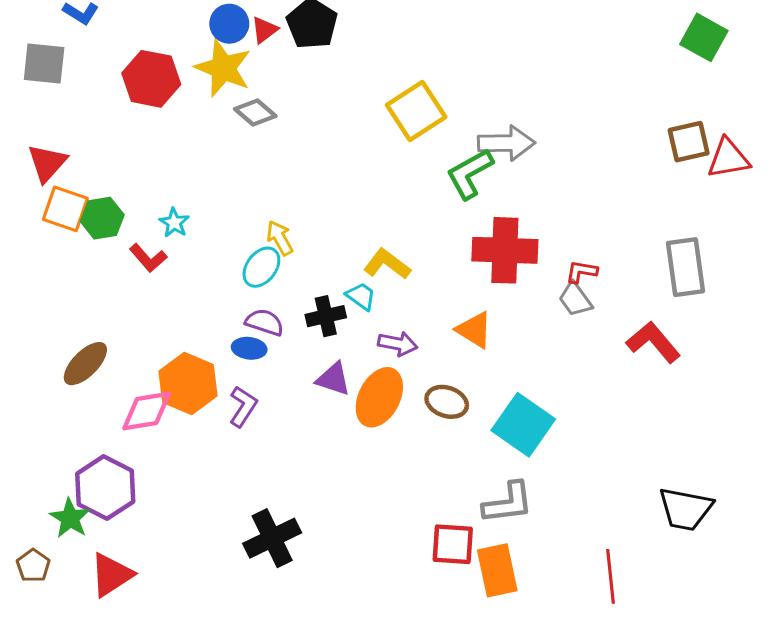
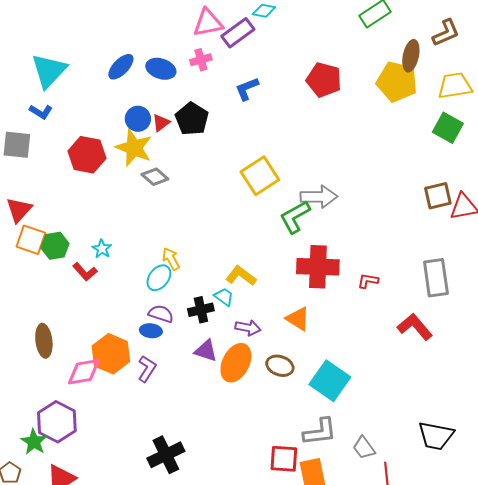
gray trapezoid: (575, 299) -> (364, 448), moved
brown ellipse: (85, 364) -> (44, 341), turned -52

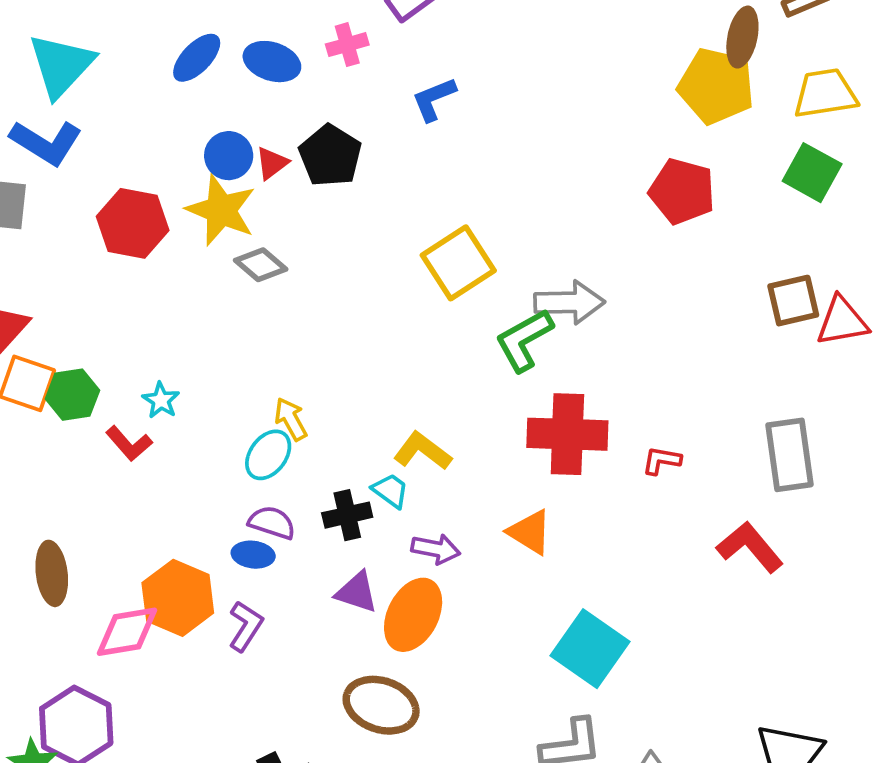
red pentagon: (324, 80) -> (682, 191), moved
blue L-shape: (41, 112) -> (46, 142), size x1.6
brown ellipse: (280, 366) -> (381, 705), moved, size x1.4

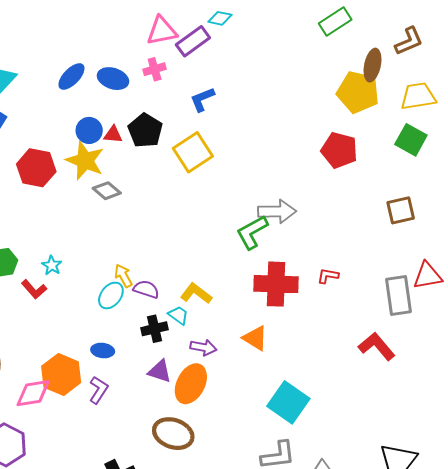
red triangle: (272, 163) -> (113, 135), turned 42
yellow square: (458, 263) -> (193, 152), moved
red triangle: (842, 321) -> (428, 276), moved
red L-shape: (662, 460) -> (328, 276), moved
purple semicircle: (272, 523) -> (146, 289), moved

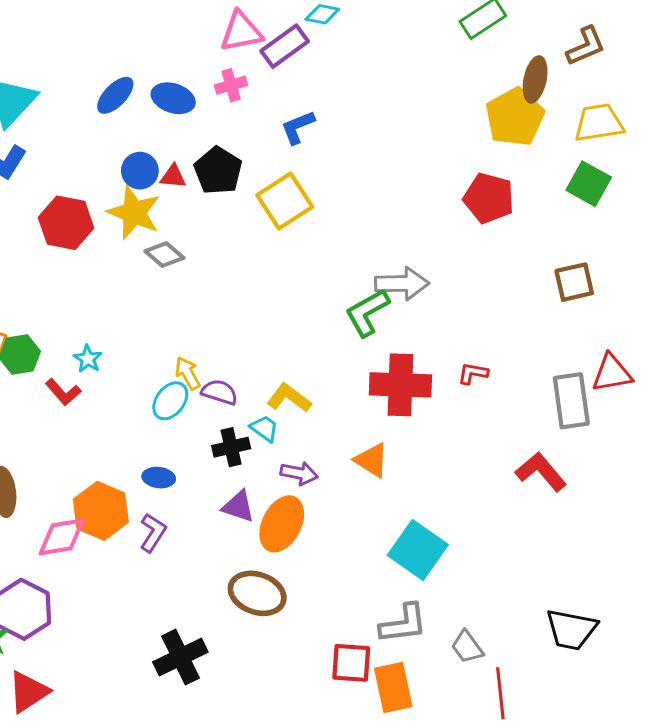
yellow pentagon: (358, 92) -> (515, 117), turned 30

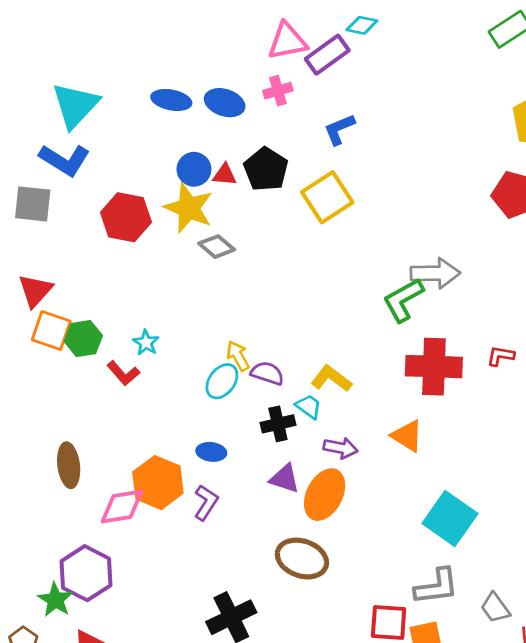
blue ellipse: (115, 95) -> (171, 100), turned 57

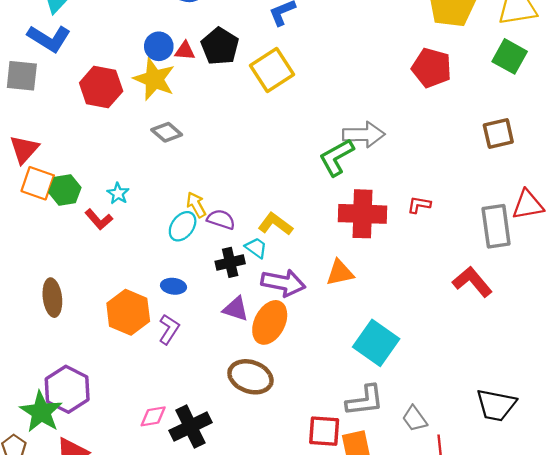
gray diamond: (217, 247) -> (167, 132), moved
orange triangle: (407, 436) -> (340, 273), turned -44
purple arrow: (341, 448) -> (283, 283), size x1.5
pink diamond: (122, 507) -> (153, 416), moved, size x0.7
green star: (55, 600) -> (41, 412), size x1.4

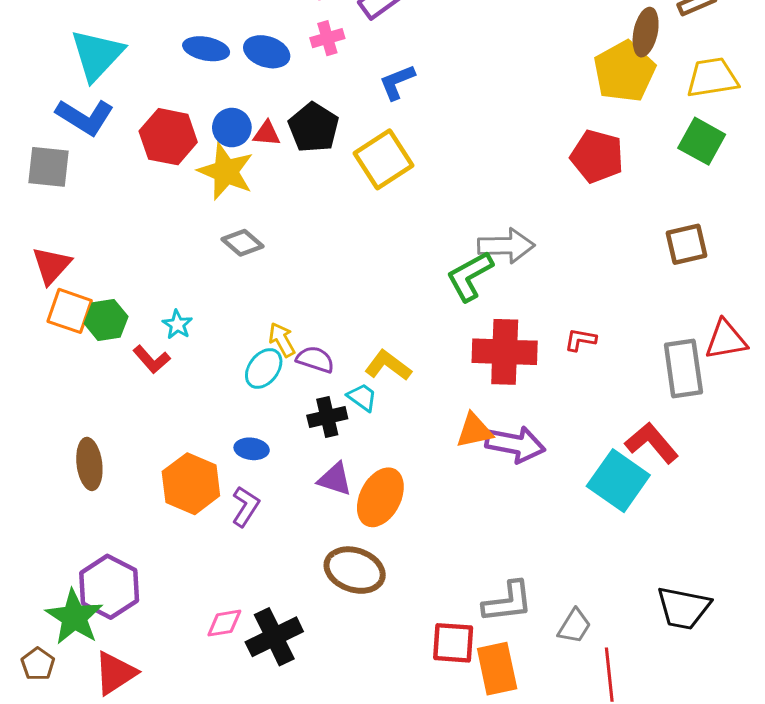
red hexagon: (101, 87) -> (168, 137), moved
purple arrow: (283, 283) -> (515, 444), moved
cyan square: (376, 343) -> (618, 481), moved
gray trapezoid: (415, 419) -> (574, 626), turned -112

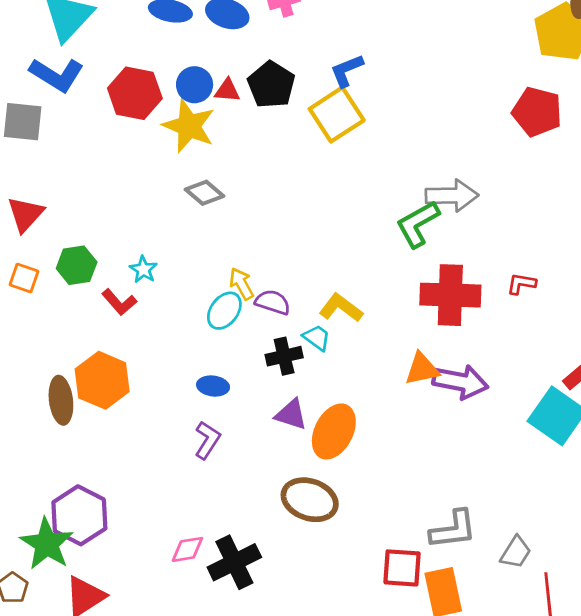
blue L-shape: (397, 82) -> (347, 71), moved
orange square: (70, 311) -> (24, 278), moved, size x0.7
orange hexagon: (191, 484) -> (102, 380), moved

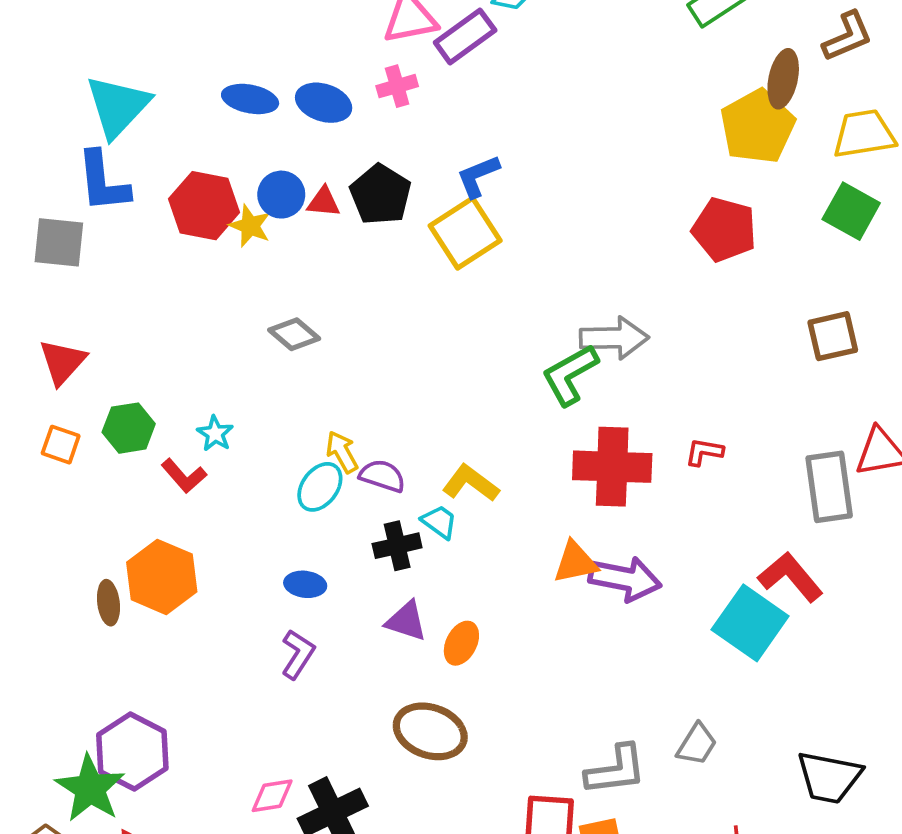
blue L-shape: (57, 75) -> (103, 182), turned 52
yellow star: (189, 126) -> (250, 226), moved, size x0.6
brown ellipse: (61, 400) -> (108, 603), size x0.7
orange ellipse: (334, 431) -> (461, 643), size x0.6
gray trapezoid: (516, 552) -> (697, 744), moved

